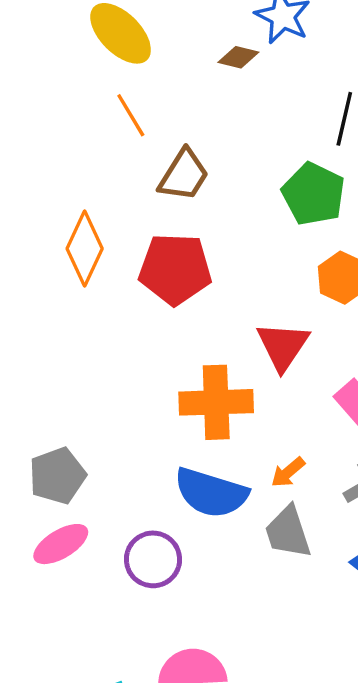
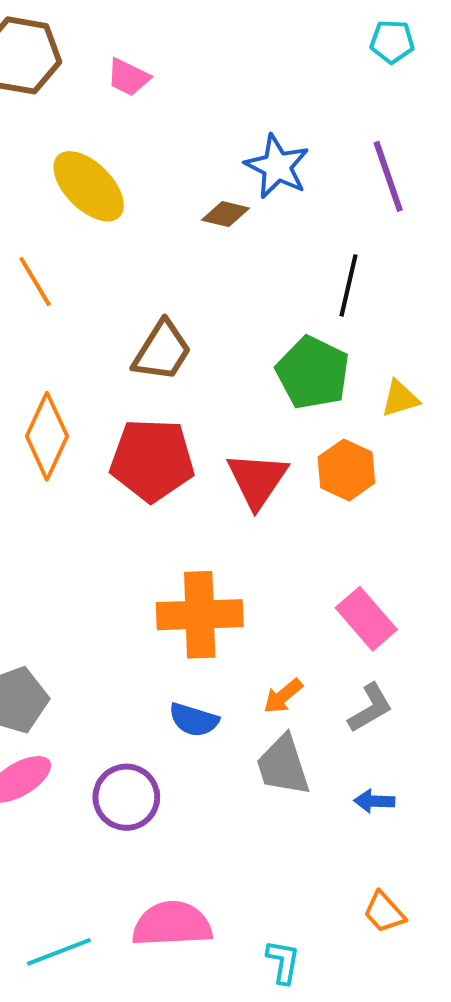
orange line: (131, 115) -> (35, 281), moved
red triangle: (283, 346) -> (257, 480), moved
blue semicircle: (211, 493) -> (194, 720), size x0.6

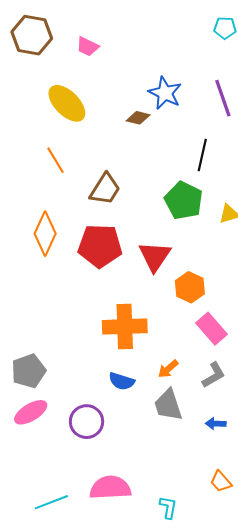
orange line: (35, 281) -> (56, 160), moved
orange hexagon: (346, 470) -> (190, 287), moved

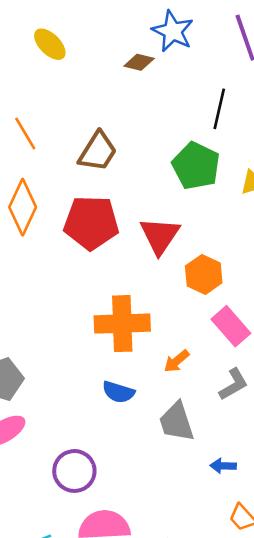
yellow ellipse: (67, 103) -> (50, 44), size x0.7
orange line: (56, 160) -> (25, 133), moved
orange arrow: (168, 369) -> (177, 361), moved
purple circle: (87, 422) -> (74, 471), moved
blue arrow: (216, 424) -> (223, 466), moved

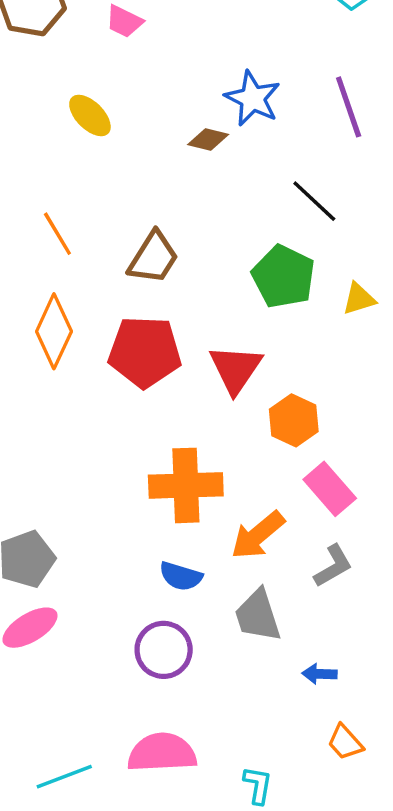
black line: (219, 109) -> (314, 201), turned -60
orange arrow: (177, 361) -> (258, 535), size x1.6
purple circle: (74, 471) -> (164, 650), moved

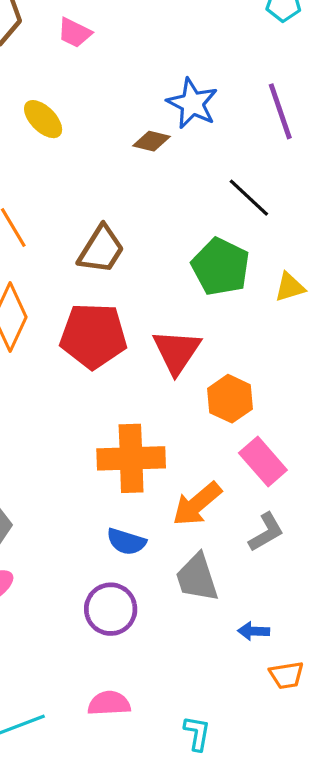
orange trapezoid: (345, 742) -> (287, 675), moved, turned -57
pink semicircle: (162, 753) -> (109, 703), size x0.7

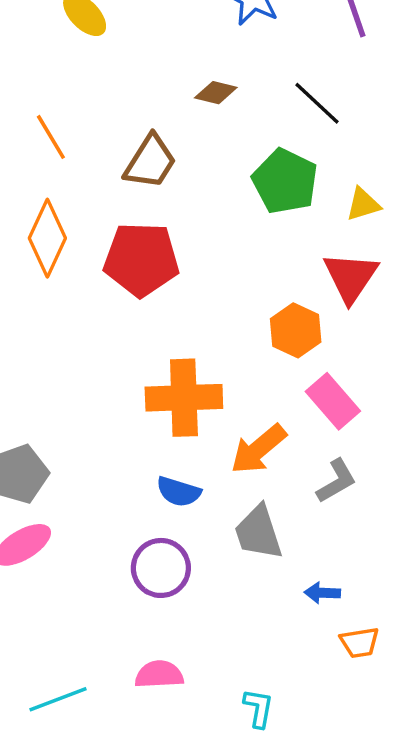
brown diamond: (151, 141) -> (216, 93), moved
red triangle: (177, 352) -> (351, 277), moved

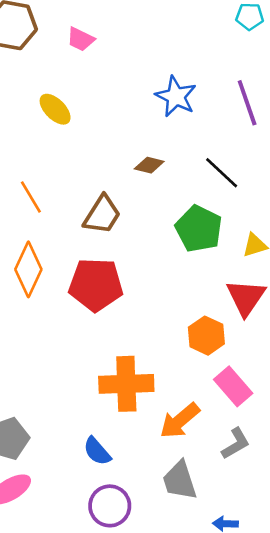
blue semicircle: (179, 492) -> (97, 451), moved, turned 32

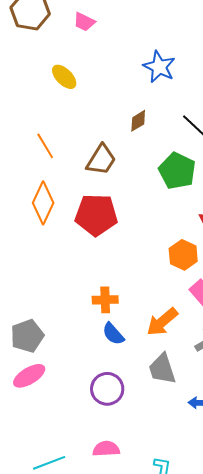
brown diamond: (149, 165) -> (138, 121), turned -45
orange cross: (126, 384) -> (105, 300), moved, size x0.6
blue semicircle: (97, 451) -> (113, 334), moved

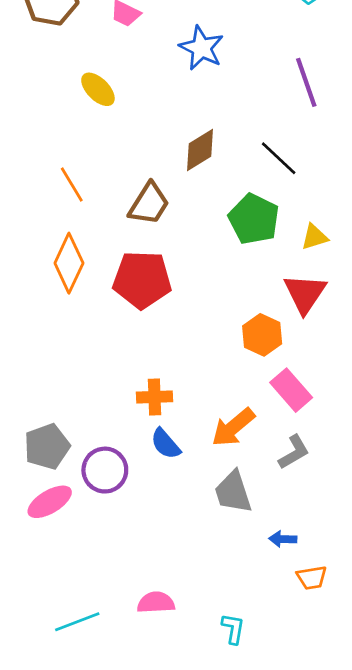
blue star: (159, 67) -> (201, 48), moved
brown diamond: (138, 121) -> (200, 150), size x1.4
purple circle: (107, 389) -> (105, 470), moved

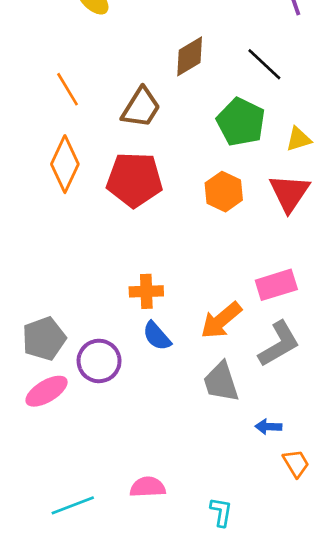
orange hexagon: (262, 335) -> (224, 192), moved
pink rectangle: (291, 390) -> (276, 285), turned -66
gray L-shape: (294, 452) -> (279, 344), size x1.4
orange trapezoid: (312, 578) -> (296, 463), turned -112

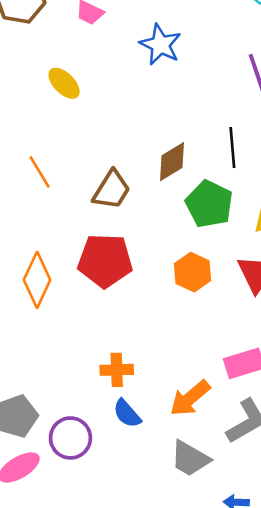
brown diamond: (190, 56) -> (172, 162), moved
black line: (264, 64) -> (232, 148), turned 42
orange diamond: (65, 164) -> (37, 280), moved
gray trapezoid: (221, 382) -> (190, 459), turned -42

